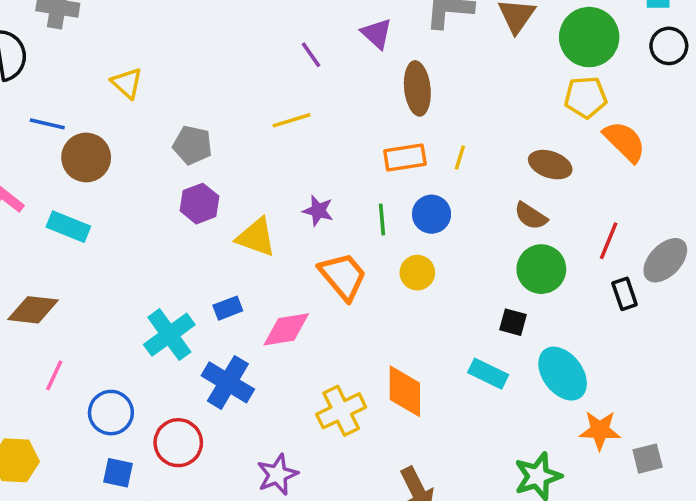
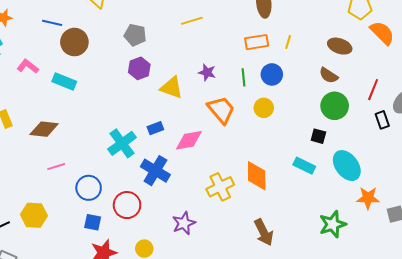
pink line: (54, 375) -> (56, 167), turned 48

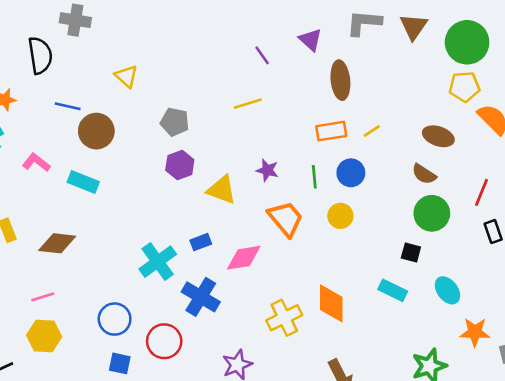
yellow line: (288, 42) -> (372, 131), turned 40
cyan ellipse: (347, 166) -> (447, 290), size x0.7
pink line: (56, 167) -> (43, 297), moved
yellow hexagon: (34, 215) -> (44, 336), moved

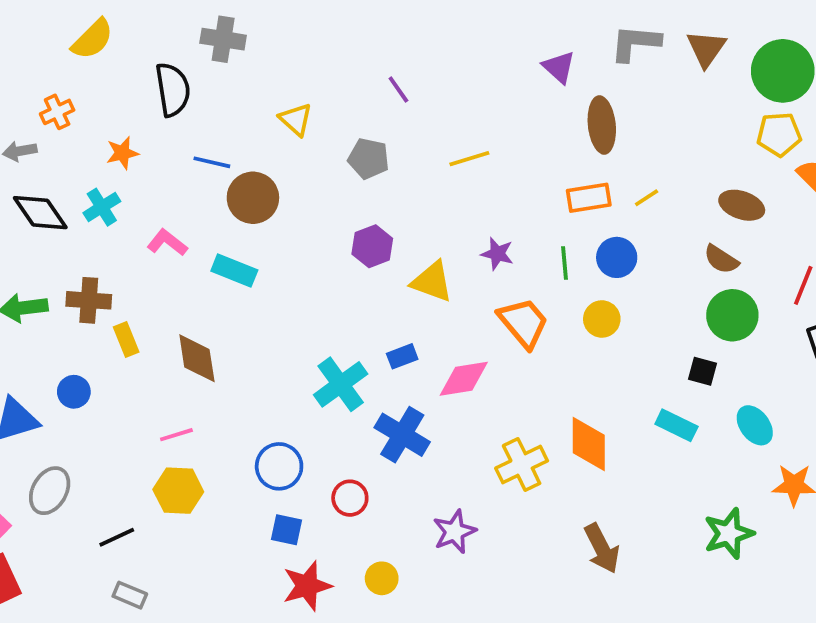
purple line: (262, 55) -> (398, 90), moved
gray pentagon: (175, 122) -> (369, 159), moved
brown diamond: (57, 243) -> (197, 358), turned 75
red circle: (164, 341) -> (350, 498), size x0.7

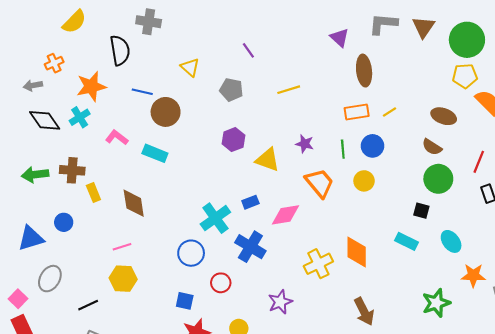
orange star: (122, 153) -> (91, 86), size x1.6
blue circle: (279, 466) -> (191, 253), moved

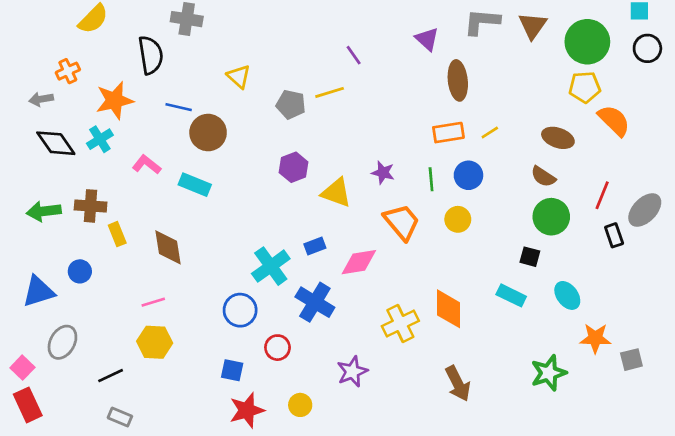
purple line: (248, 50) -> (354, 55), moved
yellow line: (289, 90) -> (330, 92), moved

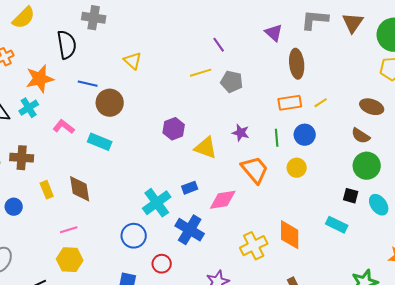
gray pentagon: (291, 104) -> (232, 82), moved
yellow rectangle: (117, 234) -> (47, 190), moved
cyan ellipse: (567, 295) -> (379, 205), moved

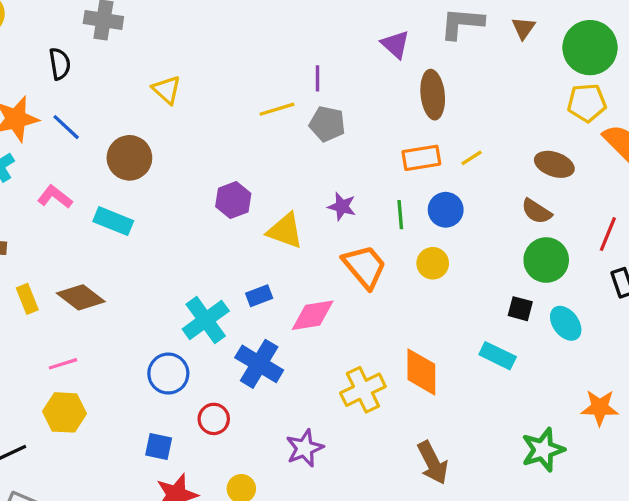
brown triangle: (353, 23) -> (524, 28), size x0.7
black semicircle: (67, 45) -> (60, 64), size x0.7
purple line: (219, 45) -> (318, 78), moved, turned 35
blue line: (88, 84) -> (66, 127), moved, turned 30
brown diamond: (80, 189) -> (81, 297), turned -44

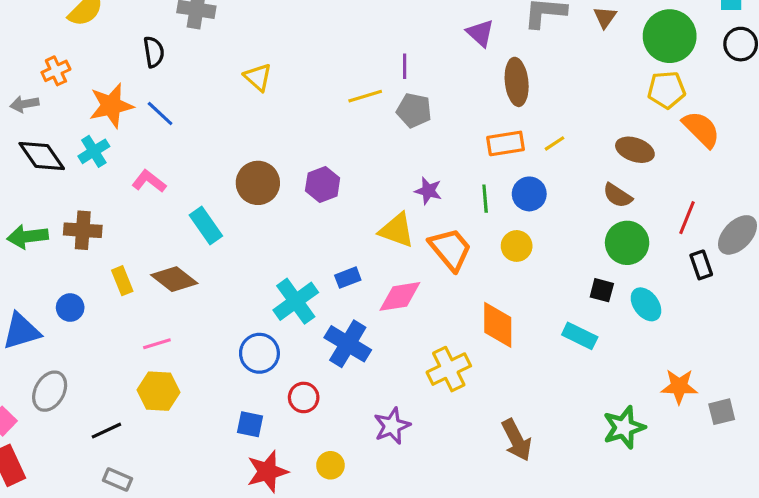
brown circle: (129, 158) -> (258, 183), moved
cyan rectangle: (113, 221) -> (206, 225), moved, turned 33
yellow triangle: (285, 231) -> (397, 230), moved
orange diamond: (421, 372) -> (498, 325), moved

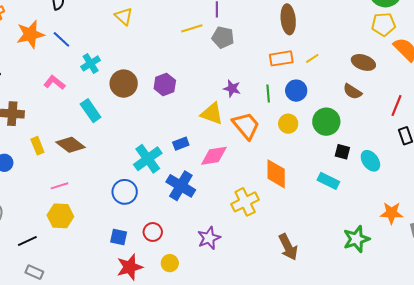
cyan cross: (94, 151) -> (91, 63), moved
green circle: (627, 243) -> (326, 122), moved
red circle: (304, 397) -> (153, 232), moved

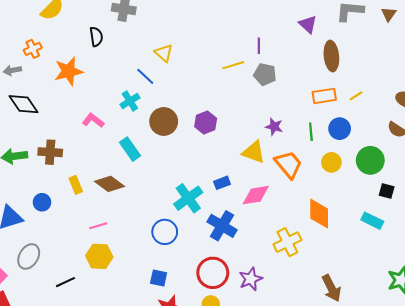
blue line: (61, 39) -> (145, 76), moved
red circle: (153, 232) -> (213, 273), moved, size x1.6

